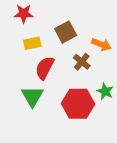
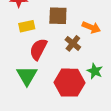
brown square: (66, 32) -> (58, 16), turned 30

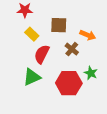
yellow rectangle: (27, 26) -> (32, 34), turned 56
green triangle: (27, 76) -> (32, 77), turned 36

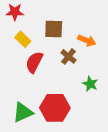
green triangle: (32, 77) -> (23, 112), moved
red hexagon: (69, 83) -> (55, 108), moved

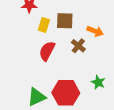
yellow rectangle: (23, 39) -> (44, 25), moved, turned 64
green star: (90, 84) -> (98, 82), moved

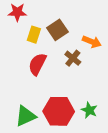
brown square: (65, 21) -> (57, 30), turned -36
green star: (98, 82) -> (89, 110), moved

